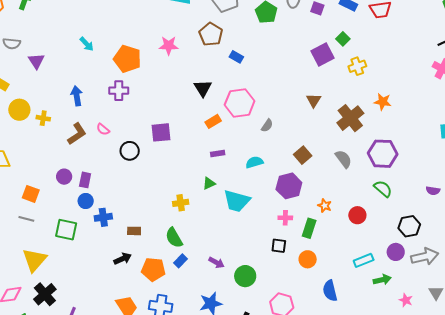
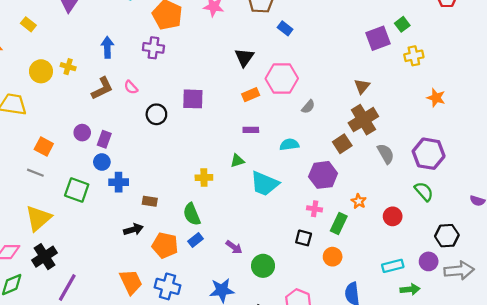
yellow circle: (19, 110) -> (41, 71), moved
brown cross: (350, 118) -> (363, 120), moved

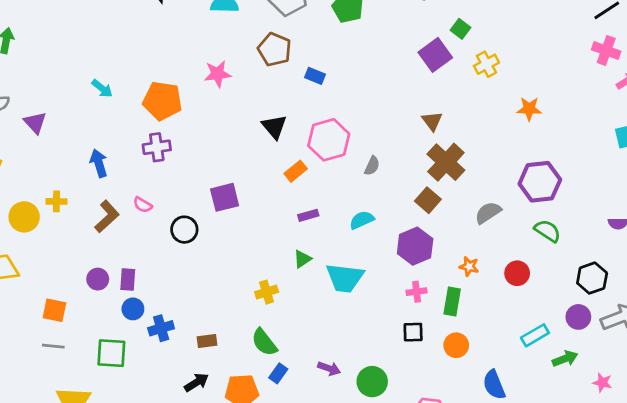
gray semicircle: (386, 154) -> (488, 213), moved, turned -78

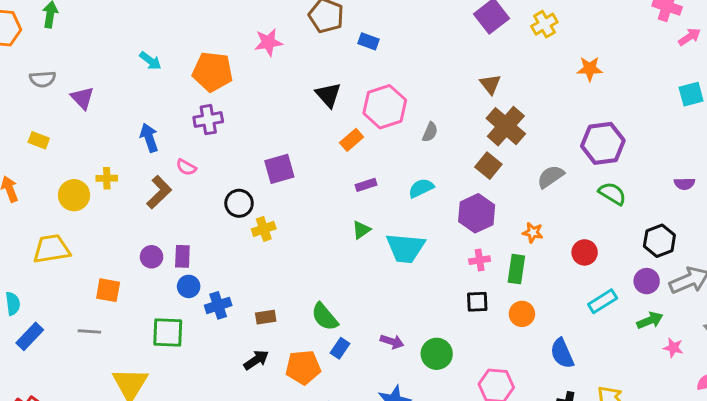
pink semicircle: (143, 205) -> (186, 167), moved
red circle: (517, 273) -> (585, 252), moved
yellow cross: (267, 292) -> (264, 229), moved
gray line: (53, 346) -> (89, 331), moved
green arrow: (565, 359) -> (650, 320), moved

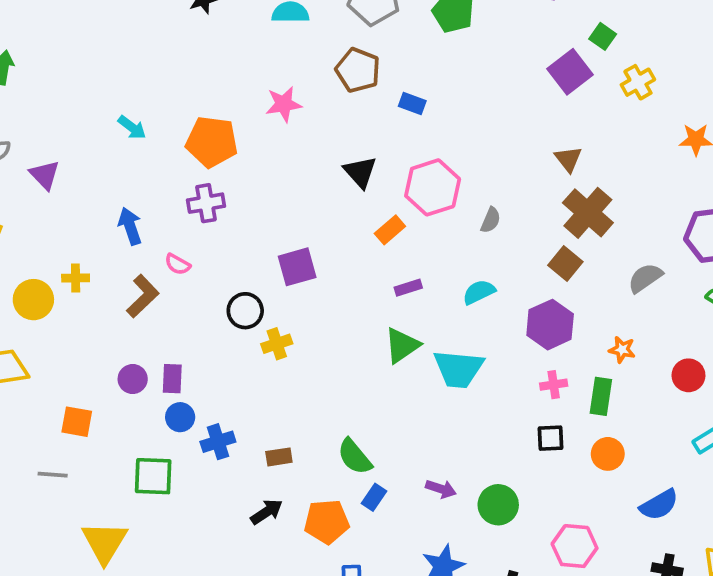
green triangle: (361, 230) -> (402, 345), size x1.5
blue semicircle: (562, 353) -> (659, 505), turned -96

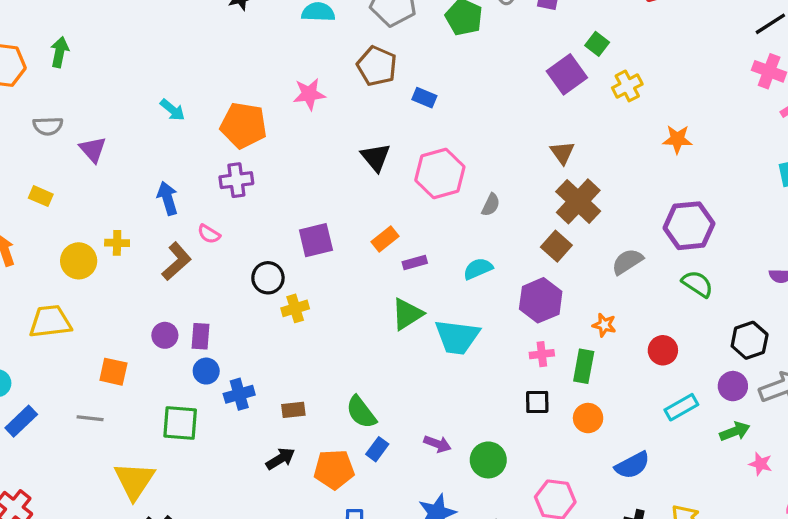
orange rectangle: (390, 230) -> (385, 239), moved

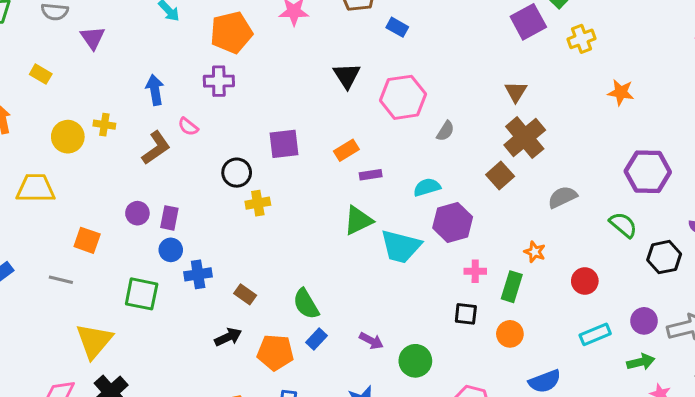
orange pentagon: (244, 125) -> (231, 32), turned -30
purple hexagon: (689, 226) -> (648, 172), moved
purple hexagon: (541, 300) -> (453, 222), moved
black hexagon: (750, 340) -> (664, 257), moved
brown rectangle: (293, 410) -> (245, 294), turned 35

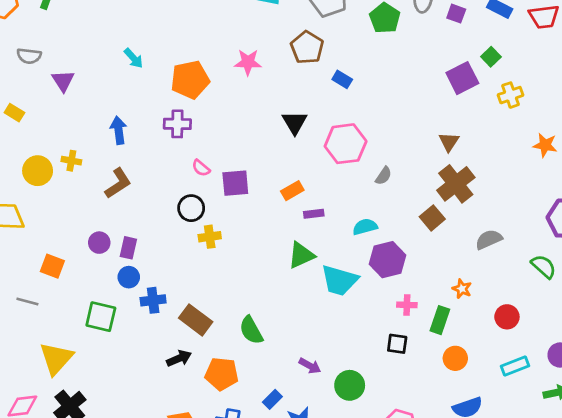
pink semicircle: (188, 127) -> (201, 168), moved
brown rectangle: (245, 294) -> (196, 320), size x1.6
orange circle: (510, 334) -> (455, 358), moved
blue rectangle: (316, 339) -> (272, 399), moved

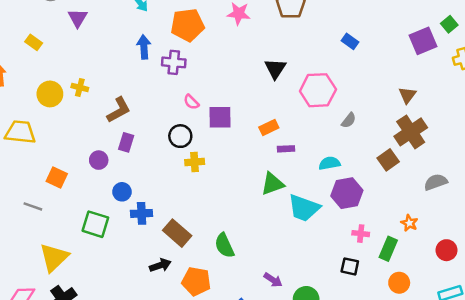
blue rectangle: (342, 79) -> (350, 41), moved
blue arrow: (119, 130) -> (144, 47), moved
purple rectangle: (128, 248) -> (126, 142), moved

